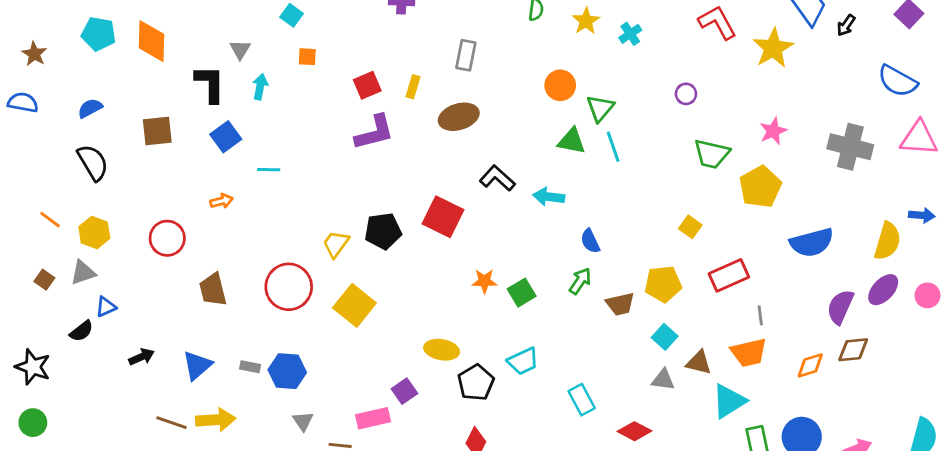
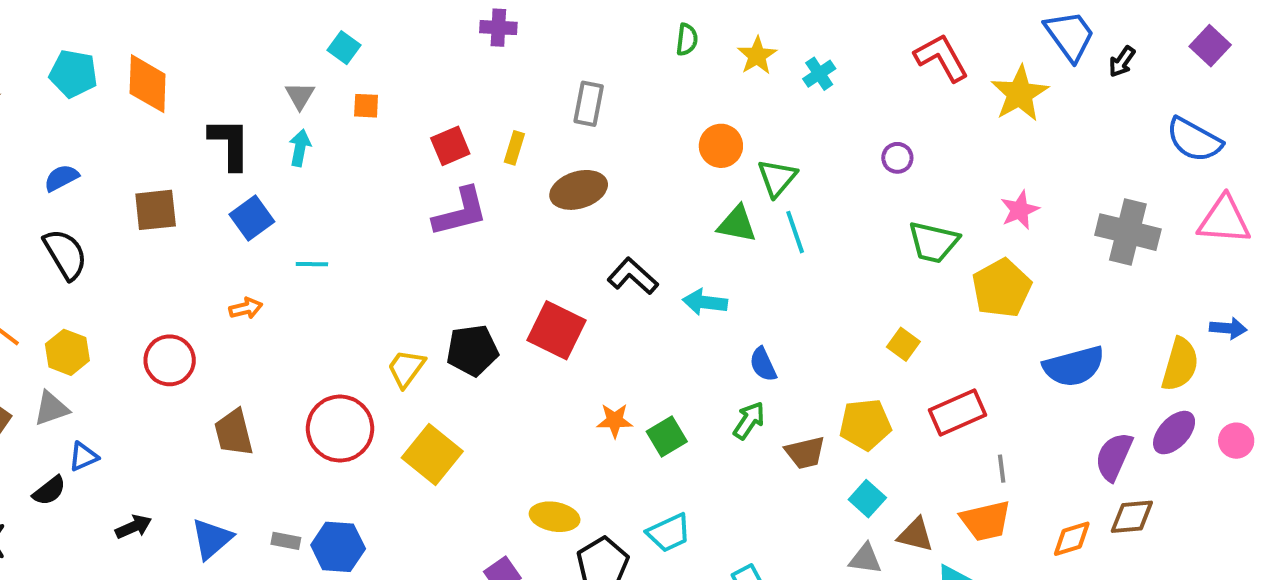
gray triangle: (240, 50) -> (300, 96), moved

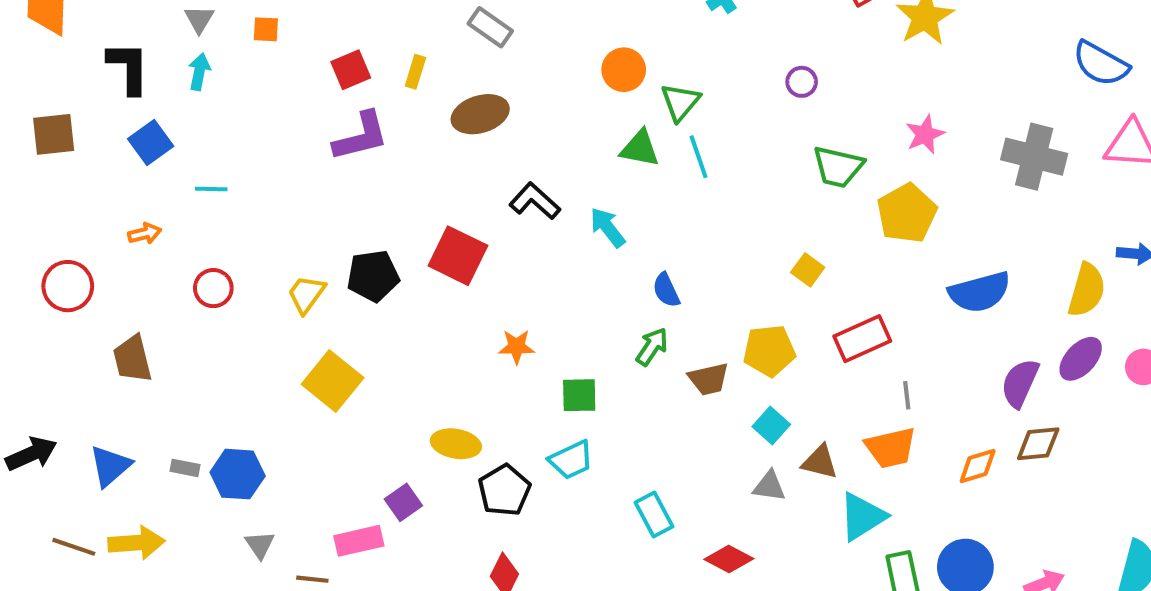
gray rectangle: (589, 104) -> (490, 27), turned -66
cyan arrow: (705, 302) -> (608, 227), turned 45
red circle: (340, 429) -> (213, 288), moved, size x0.6
green square: (667, 437) -> (579, 395), moved, turned 30
black arrow: (134, 527) -> (31, 454), size x1.4

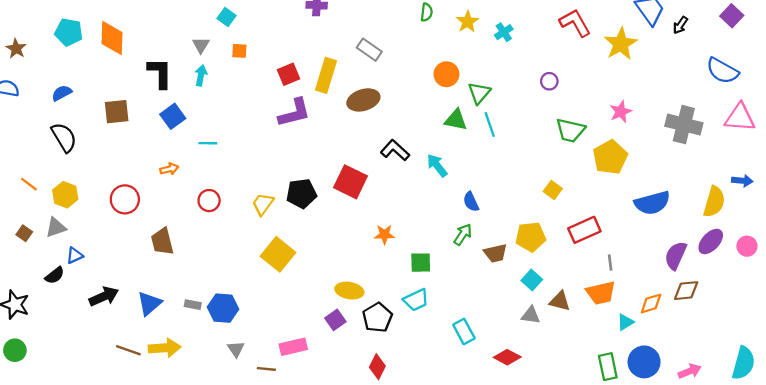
yellow rectangle: (415, 72) -> (326, 75), size x1.8
purple square: (403, 502) -> (335, 320), moved
cyan triangle: (862, 517) -> (625, 322), moved, size x0.6

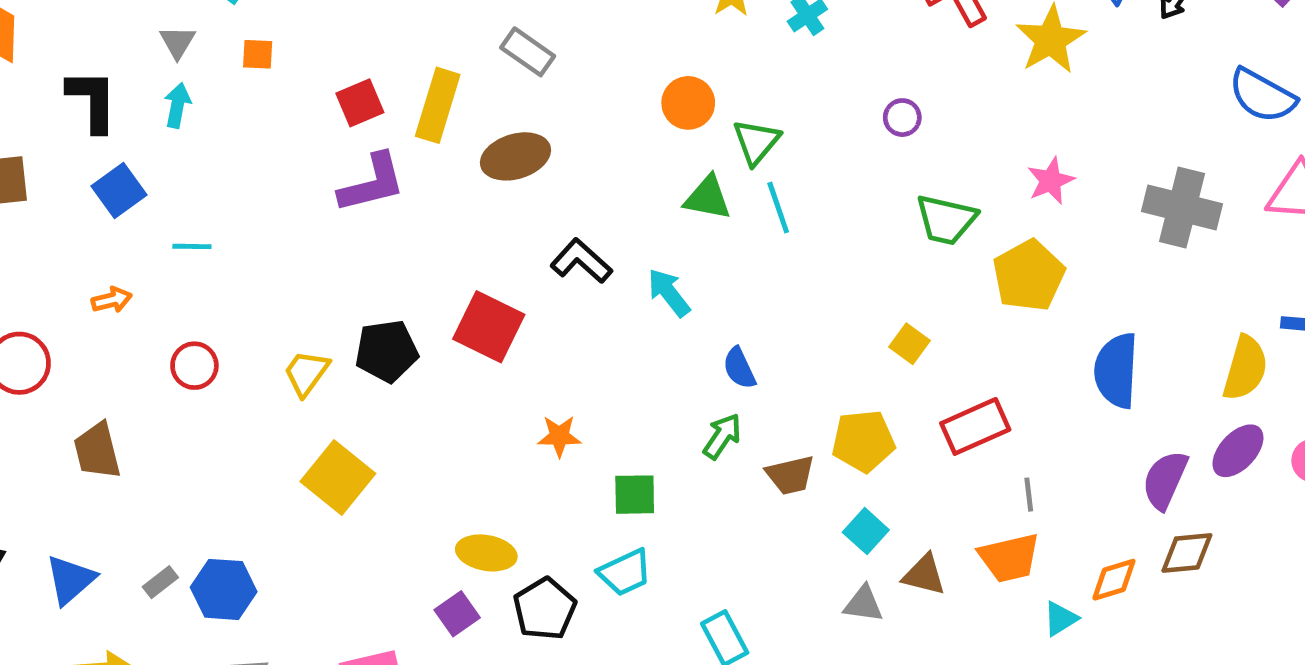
blue semicircle: (652, 203) -> (1116, 370), turned 108
gray rectangle: (193, 305) -> (160, 582), turned -49

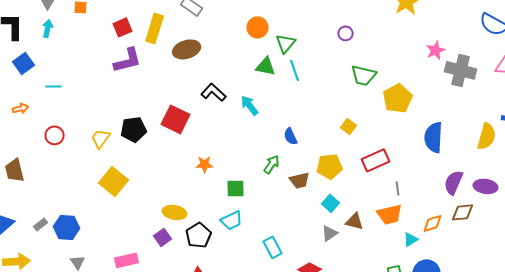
pink star: (1051, 181) -> (436, 50), moved
blue semicircle: (739, 368) -> (291, 136), moved
purple ellipse: (1238, 451) -> (486, 186), moved, turned 55
gray triangle: (863, 604) -> (330, 233), turned -42

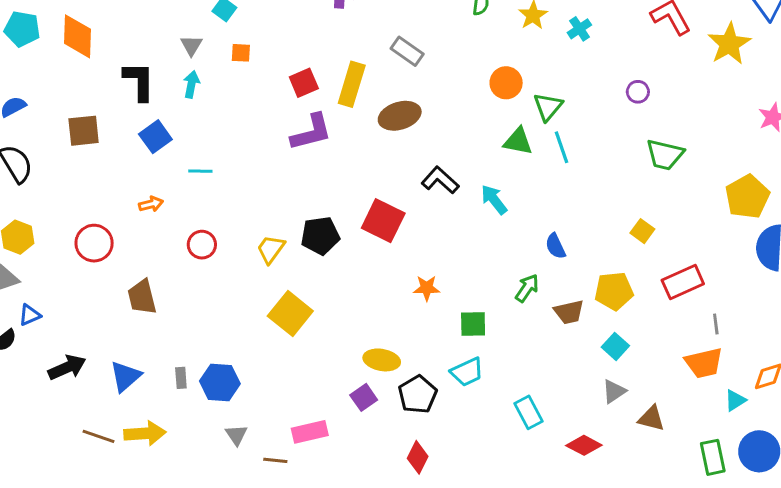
yellow pentagon: (398, 98) -> (747, 197), moved
brown triangle: (355, 221) -> (651, 418), moved
gray rectangle: (41, 224) -> (181, 378), turned -56

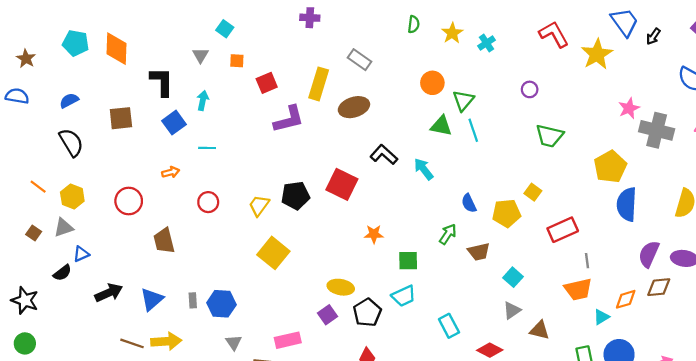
red square: (304, 83) -> (267, 83), moved
cyan arrow: (191, 84) -> (203, 100), moved
yellow pentagon: (614, 291) -> (506, 213), moved

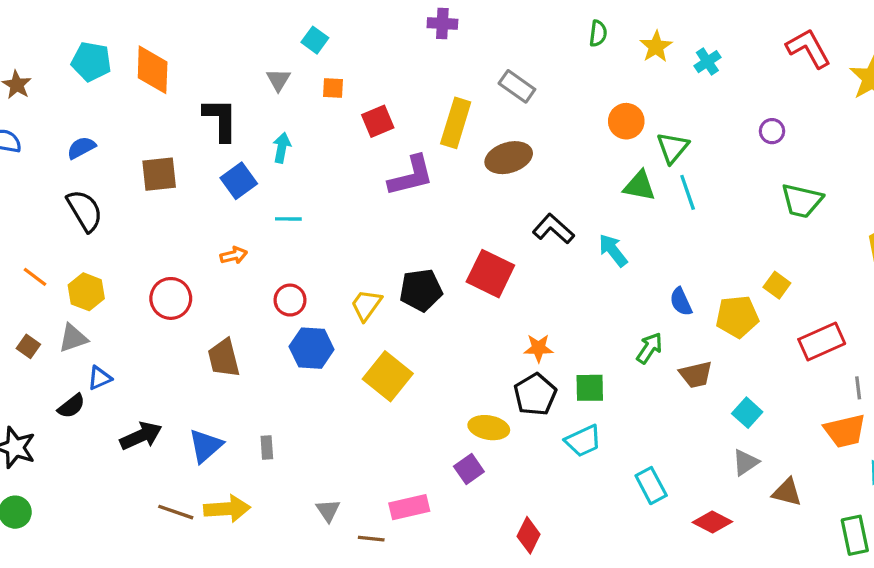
blue hexagon: (221, 304) -> (312, 348), moved
black pentagon: (367, 313) -> (535, 394), moved

